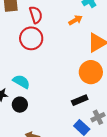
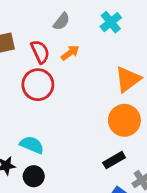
orange arrow: (75, 20) -> (70, 53), moved

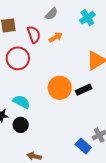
red circle: (38, 85) -> (18, 58), moved
orange circle: (124, 120) -> (60, 88), moved
black rectangle: (114, 160) -> (84, 90), moved

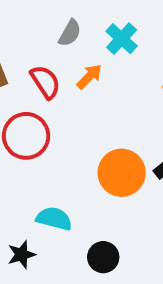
cyan cross: (87, 18) -> (122, 39), moved
black circle: (21, 125) -> (103, 257), moved

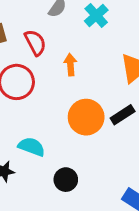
orange arrow: (89, 77) -> (70, 65), moved, turned -55

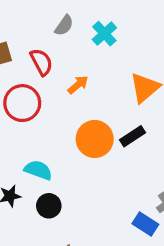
orange arrow: (70, 65) -> (78, 85), turned 55
black circle: (66, 180) -> (49, 206), moved

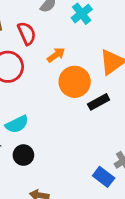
orange circle: (95, 139) -> (75, 82), moved
cyan semicircle: (38, 170) -> (17, 124), turned 130

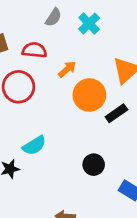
red semicircle: (27, 33) -> (34, 50), turned -55
black circle: (23, 155) -> (94, 165), moved

